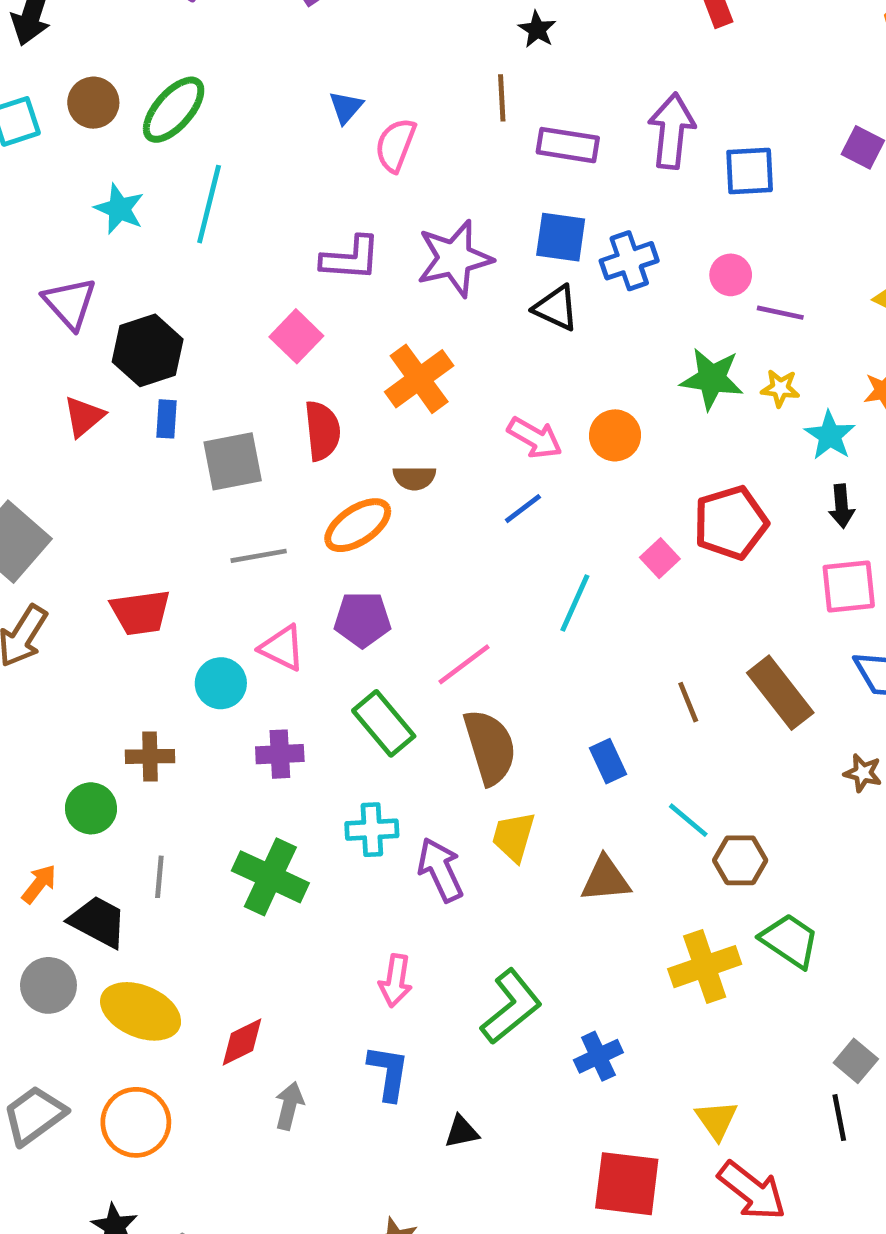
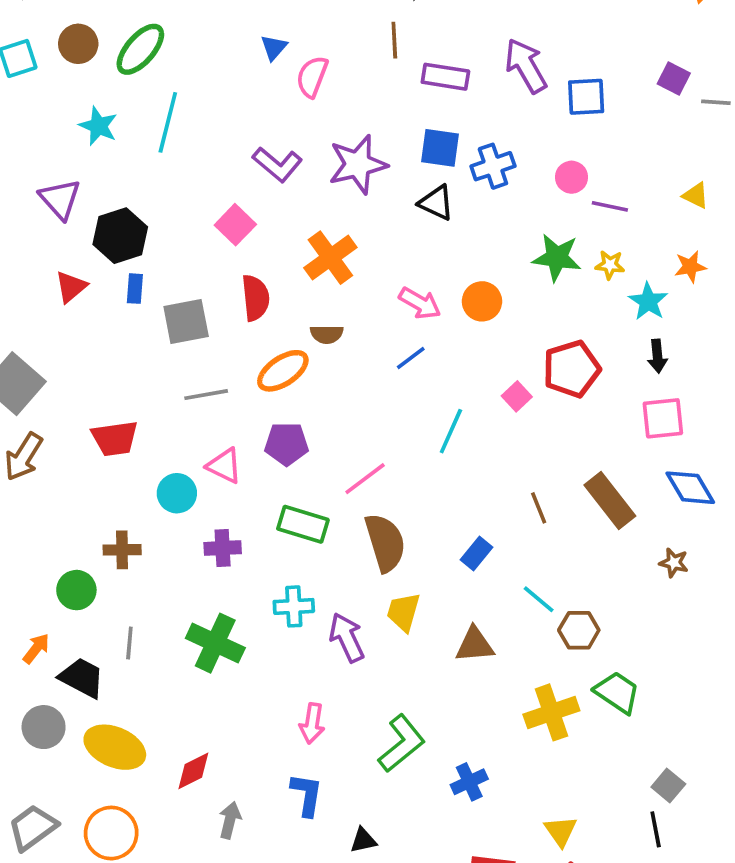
purple arrow: (672, 131) -> (526, 66), turned -36
purple L-shape: (351, 258) -> (277, 164), turned 36
green rectangle: (384, 723) -> (303, 524), turned -33
blue rectangle: (608, 761) -> (477, 554), turned 64

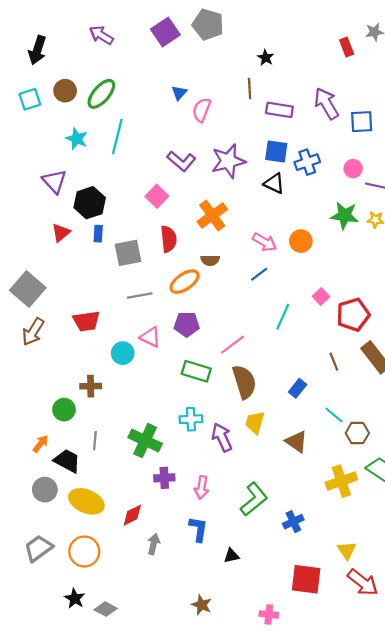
red pentagon: (572, 369) -> (353, 315), moved
purple cross: (223, 548) -> (164, 478), moved
brown triangle: (475, 645) -> (297, 442), turned 40

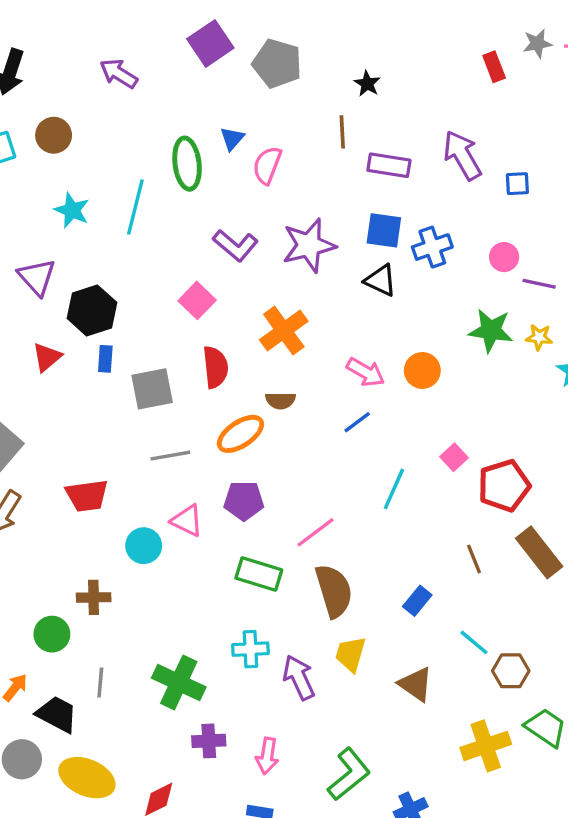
gray pentagon: (208, 25) -> (277, 63), moved
purple arrow: (101, 35) -> (119, 73), moved
green ellipse: (101, 94) -> (187, 164), moved, turned -48
blue square: (362, 122) -> (517, 184), size x0.7

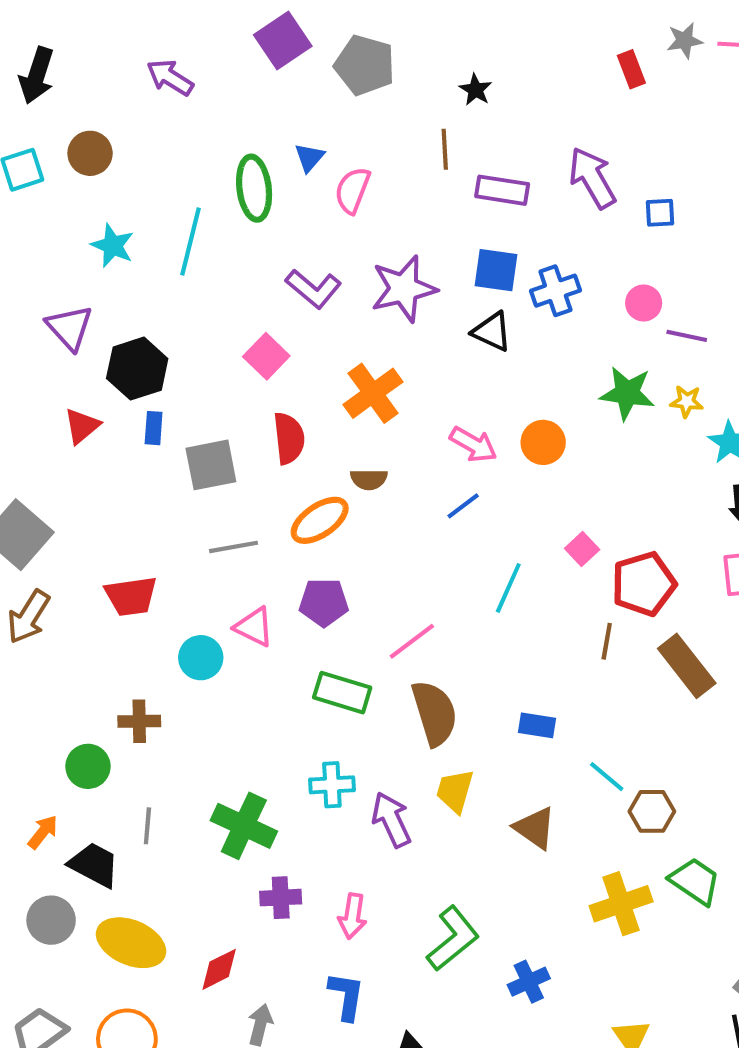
brown line: (474, 559) -> (607, 641), moved, turned 32
blue rectangle: (417, 601) -> (537, 725), turned 60

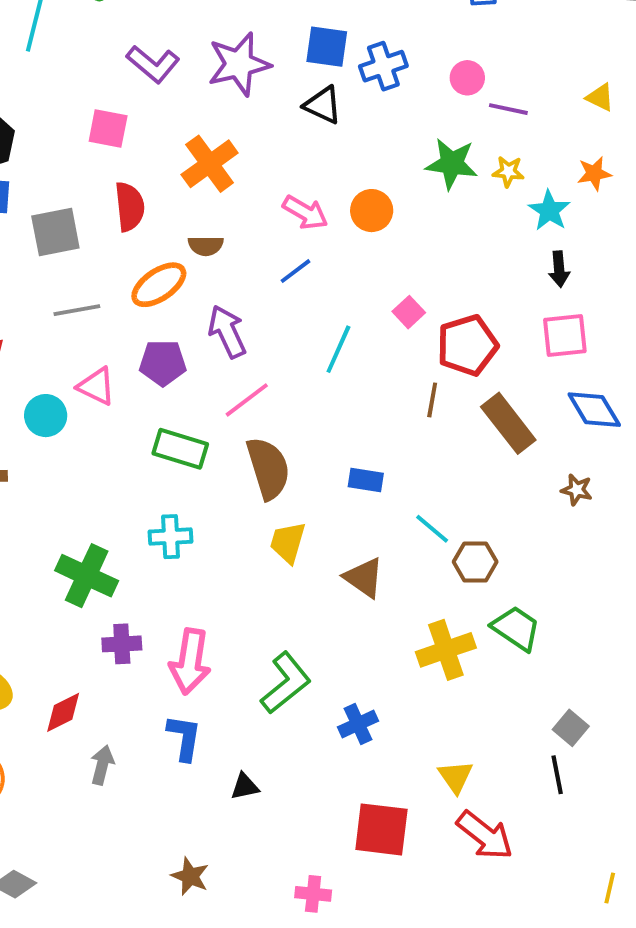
pink square: (266, 356) -> (108, 129), turned -33
purple arrow: (391, 820) -> (227, 332), moved
pink arrow: (352, 916) -> (190, 662), size x1.5

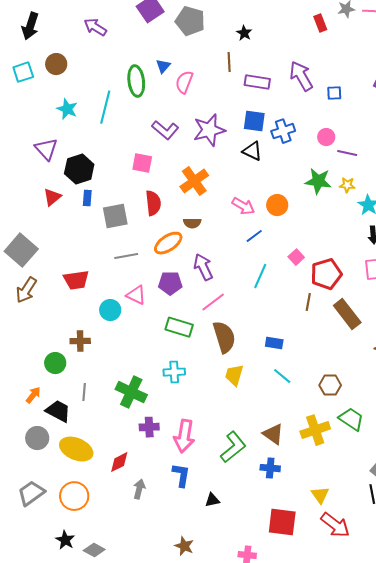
blue line: (296, 271) -> (254, 236), moved
cyan line: (432, 529) -> (282, 376), moved
brown triangle: (364, 578) -> (273, 434), moved
blue cross: (358, 724) -> (270, 468), turned 30

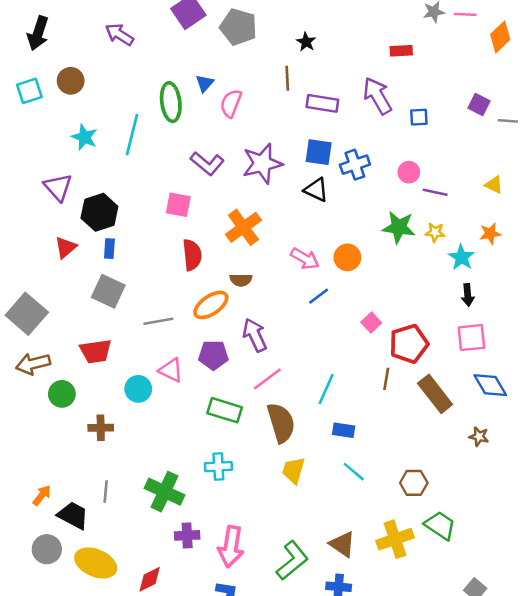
red rectangle: (320, 23) -> (401, 51), moved, turned -72
gray square: (115, 216) -> (108, 291), moved, turned 36
cyan line: (260, 276) -> (326, 389), moved
brown arrow: (26, 290) -> (33, 364), turned 44
green circle: (55, 363) -> (62, 394), moved

